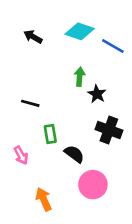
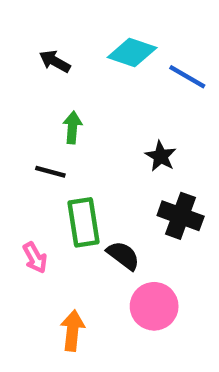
green arrow: (80, 77) -> (72, 128), moved
green rectangle: (50, 134) -> (83, 222), size x1.5
orange arrow: (44, 199) -> (72, 331), turned 30

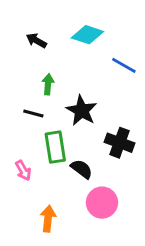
blue line: (187, 77) -> (124, 65), moved
black star: (161, 156) -> (82, 111), moved, size x1.5

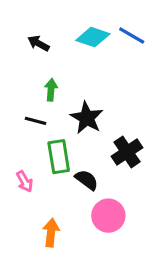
blue line: (124, 65) -> (132, 36), moved
black cross: (120, 143) -> (127, 152), turned 36

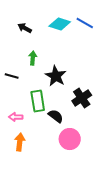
black line: (35, 121) -> (12, 76), moved
pink arrow: (25, 181) -> (16, 117), turned 120
orange arrow: (51, 233) -> (20, 142), moved

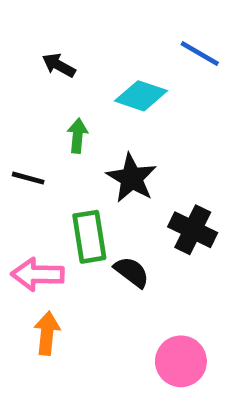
cyan diamond: (60, 24) -> (141, 96), moved
black cross: (82, 98) -> (193, 230), turned -30
pink arrow: (16, 117) -> (38, 274), size x1.5
pink circle: (70, 139) -> (181, 361), moved

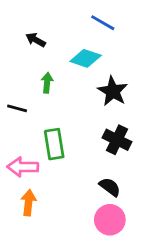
blue line: (200, 53) -> (103, 23), moved
black star: (132, 178) -> (113, 91), moved
black semicircle: (132, 272) -> (110, 187), moved

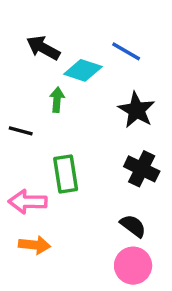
blue line: (103, 23) -> (126, 51), moved
black arrow: (36, 40) -> (43, 48), size x1.4
cyan diamond: (86, 58) -> (83, 70), moved
orange arrow: (28, 203) -> (35, 245), turned 90

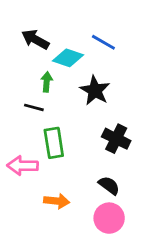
black star: (136, 110) -> (95, 90), moved
black line: (21, 131) -> (34, 107), moved
orange arrow: (35, 245) -> (57, 201), moved

